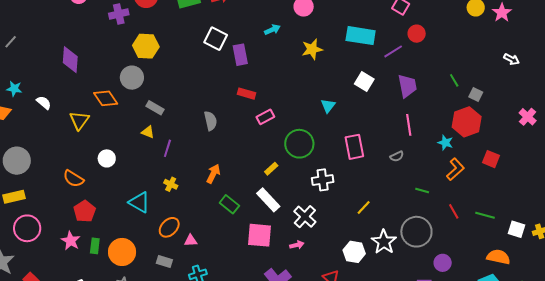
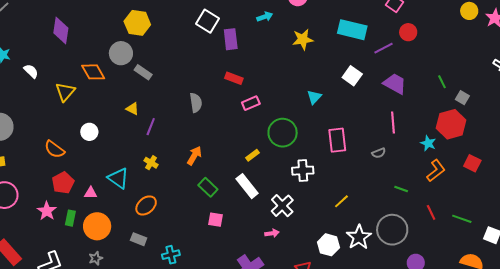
purple trapezoid: (407, 86) -> (395, 84), turned -55
gray rectangle: (155, 108) -> (143, 72), moved
pink square: (260, 235) -> (216, 220), moved, size x0.6
pink triangle: (191, 241) -> (91, 193), moved

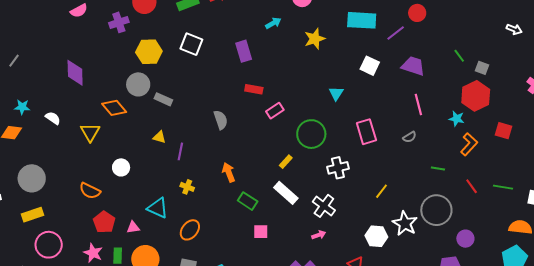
white square: (208, 21) -> (191, 44), moved
orange arrow: (194, 156) -> (229, 172), turned -42

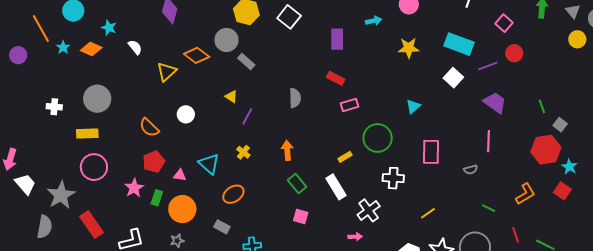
white square: (370, 66) -> (453, 78), moved
orange diamond: (114, 108) -> (197, 55), turned -30
cyan star: (457, 119) -> (569, 167), moved

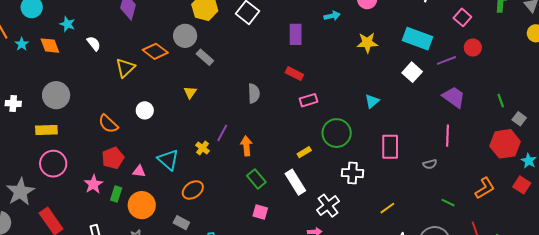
orange diamond: (91, 49) -> (50, 46), turned 45
yellow triangle: (231, 97) -> (190, 92), turned 32
purple line: (247, 116) -> (222, 133), moved

